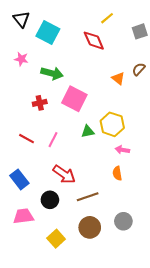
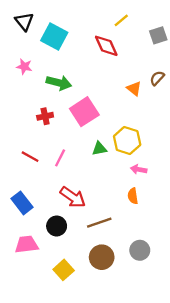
pink square: (74, 99) -> (84, 112), turned 30

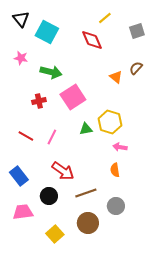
gray circle: (140, 250) -> (116, 206), moved

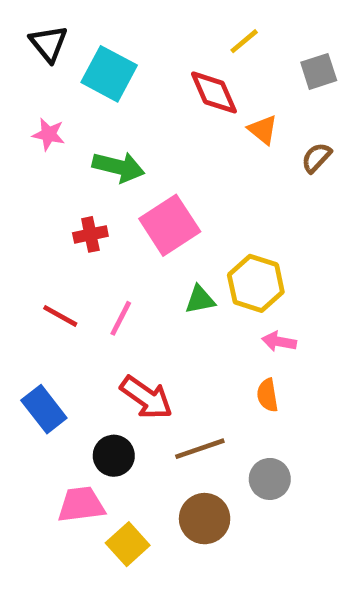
orange triangle: (116, 77) -> (263, 130), moved
pink trapezoid: (23, 212) -> (81, 505), moved

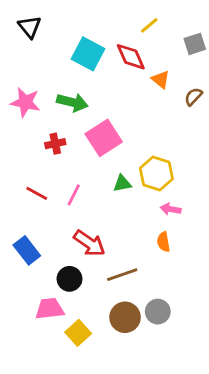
cyan square: (109, 74) -> (88, 54), moved
pink star: (49, 134) -> (25, 102), moved, size x1.5
gray circle: (270, 479) -> (158, 312), moved

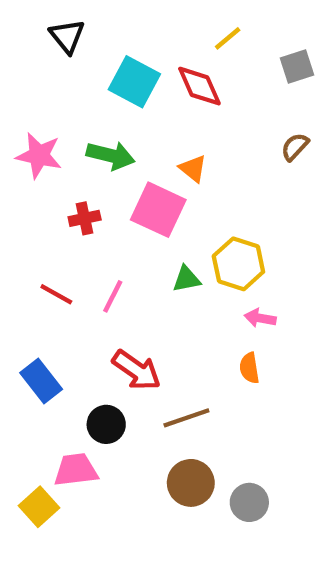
black triangle: (30, 27) -> (67, 36), moved
orange triangle: (161, 80) -> (193, 168), moved
pink square: (104, 138) -> (158, 210), turned -32
gray circle: (158, 312) -> (249, 502), moved
yellow square: (78, 333) -> (39, 507), moved

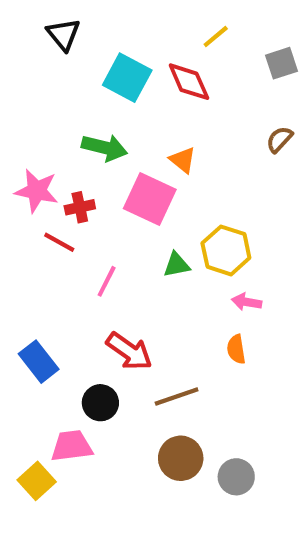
pink star: (39, 155) -> (37, 191), moved
red line: (56, 294) -> (59, 242), moved

